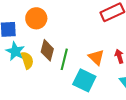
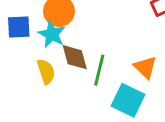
brown diamond: (47, 50) -> (75, 57), turned -30
cyan star: (15, 51) -> (52, 34), moved

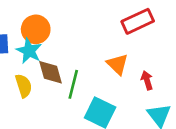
orange triangle: (145, 67) -> (117, 64), moved

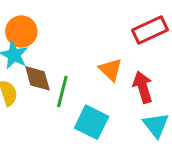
red rectangle: (138, 21) -> (150, 30), moved
red arrow: (147, 80) -> (143, 87), size x1.5

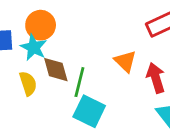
cyan square: (92, 122) -> (89, 111), moved

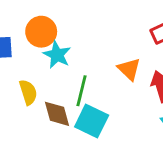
cyan star: (34, 47) -> (57, 55), moved
brown diamond: (56, 70) -> (57, 114), moved

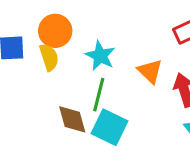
cyan star: (57, 55) -> (100, 56), moved
yellow semicircle: (28, 92) -> (49, 57), moved

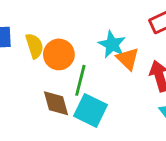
orange circle: (55, 31) -> (59, 54), moved
cyan star: (100, 56) -> (112, 44), moved

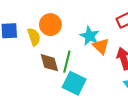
orange circle: (59, 54) -> (50, 25), moved
brown diamond: (56, 103) -> (49, 63), moved

